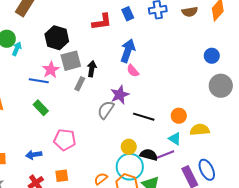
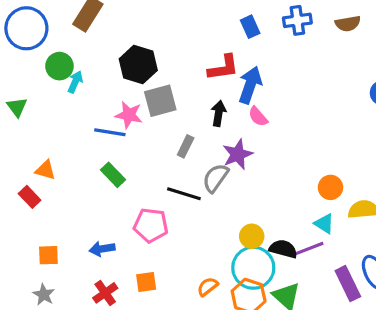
red L-shape: (102, 22) -> (223, 68), moved
black arrow: (92, 69) -> (219, 113), moved
pink star: (51, 70) -> (129, 115), turned -30
gray rectangle: (80, 84) -> (186, 146), moved
black line: (144, 117) -> (184, 194), moved

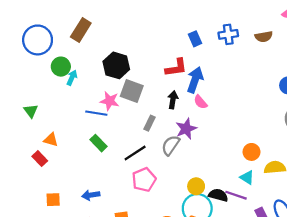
gray square: (160, 101) -> (132, 91), turned 35
green triangle: (17, 107) -> (31, 111), moved
black line: (184, 194) -> (135, 153), moved, turned -50
pink pentagon: (151, 225) -> (144, 180), moved, turned -30
purple line: (308, 249) -> (236, 195), turned 40

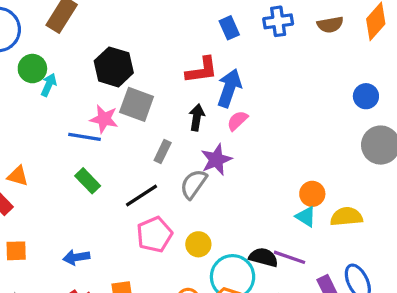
pink semicircle: (201, 102) -> (237, 121), turned 88
cyan triangle: (247, 177) -> (306, 217), moved
yellow circle: (196, 186) -> (198, 244), moved
orange square: (53, 200) -> (16, 251), moved

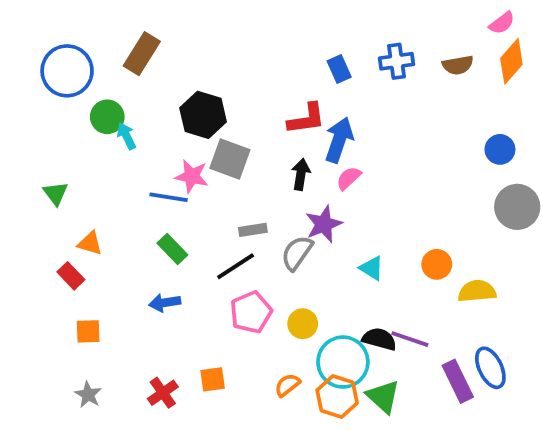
cyan arrow: (49, 85) -> (126, 136), turned -50
gray rectangle: (163, 152) -> (253, 230), moved, turned 55
cyan triangle: (306, 217) -> (372, 268), moved
blue arrow: (76, 257) -> (165, 303), moved

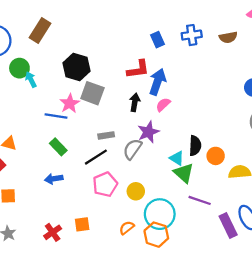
pink star: (192, 176) -> (70, 103), turned 30
black semicircle: (379, 339) -> (195, 146), moved, turned 78
green triangle: (383, 397) -> (184, 173), moved

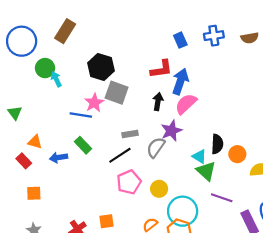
pink semicircle: (163, 105) -> (186, 104), size x1.5
blue arrow: (54, 179) -> (58, 157), moved

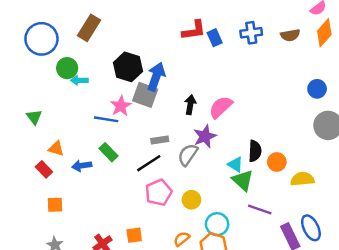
red L-shape: (161, 69) -> (194, 30), moved
cyan arrow: (56, 79) -> (79, 80), turned -64
blue arrow: (180, 81) -> (156, 77), moved
cyan circle: (183, 211) -> (217, 224), size x0.7

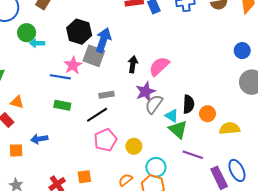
green rectangle: (109, 152) -> (62, 105), turned -35
gray semicircle: (188, 155) -> (154, 104), moved
blue arrow: (82, 166) -> (39, 139), moved

